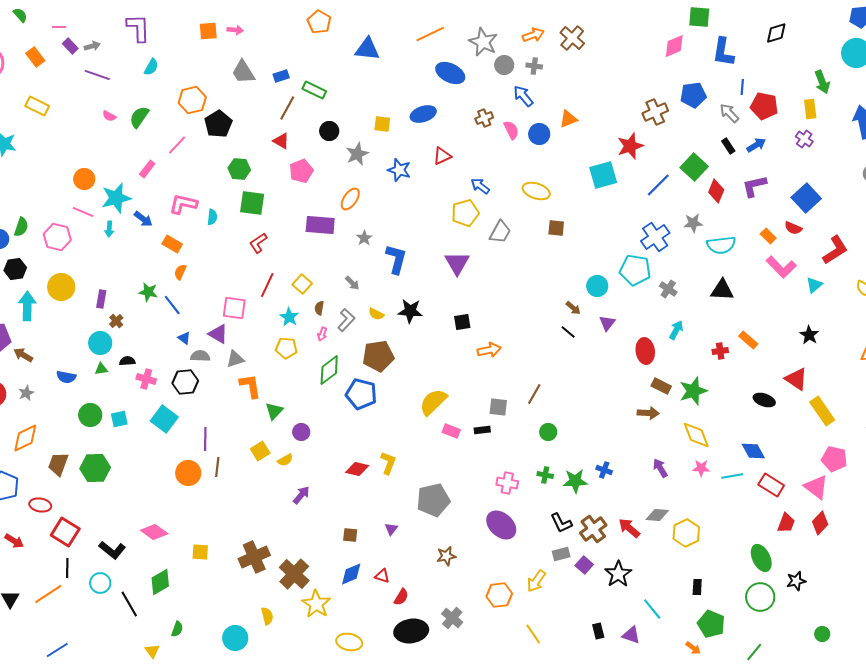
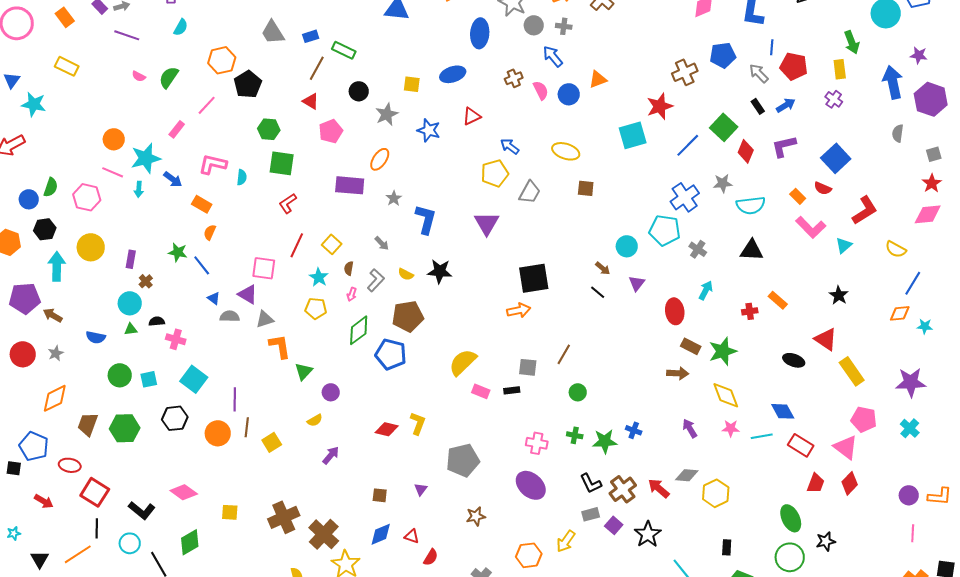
blue ellipse: (450, 73) -> (480, 33), turned 68
black square: (462, 322) -> (534, 278), moved, size x1.8
black hexagon: (185, 382) -> (175, 418), moved
yellow square: (260, 451) -> (272, 442), moved

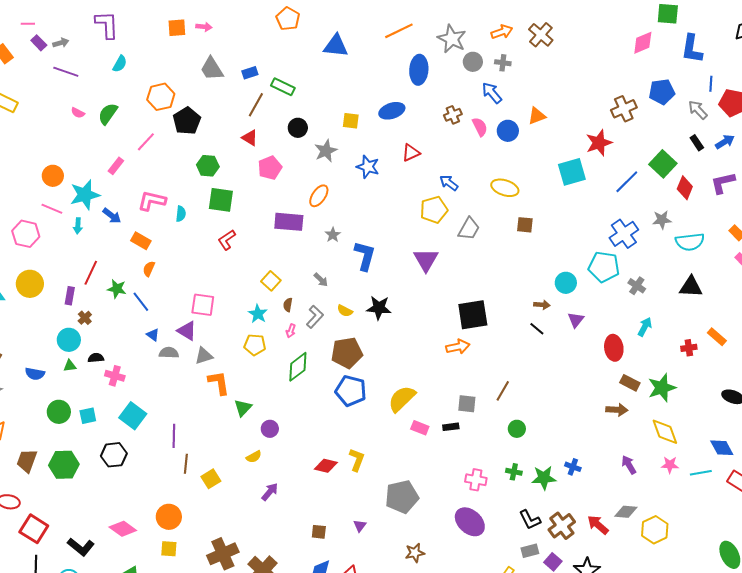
red line: (297, 245) -> (91, 273), moved
brown arrow: (603, 268) -> (542, 305), turned -35
blue pentagon: (391, 354) -> (351, 391), moved
orange circle: (218, 433) -> (169, 517), moved

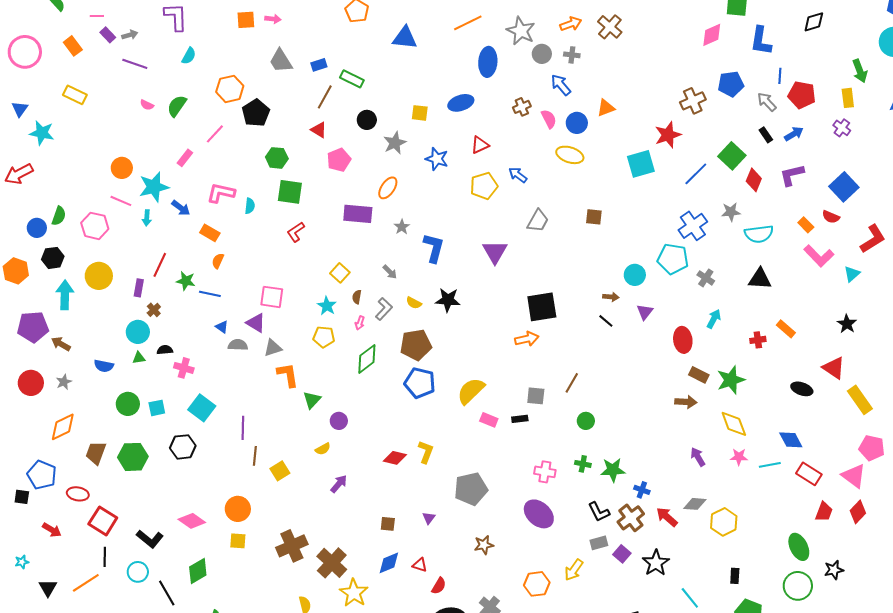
yellow ellipse: (505, 188) -> (570, 155), moved
yellow pentagon: (434, 210) -> (484, 186), moved
blue line: (141, 302) -> (210, 294), turned -40
blue cross: (573, 467) -> (642, 490), moved

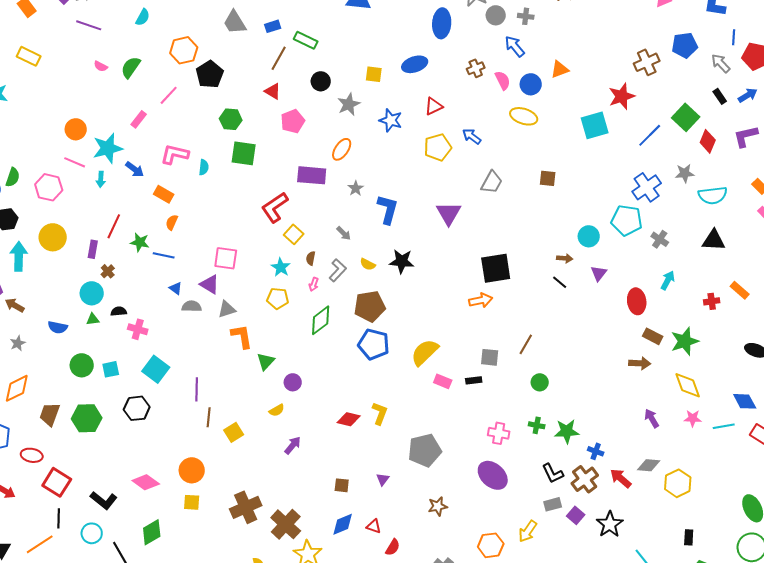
red L-shape: (296, 232) -> (275, 207), moved, size x1.5

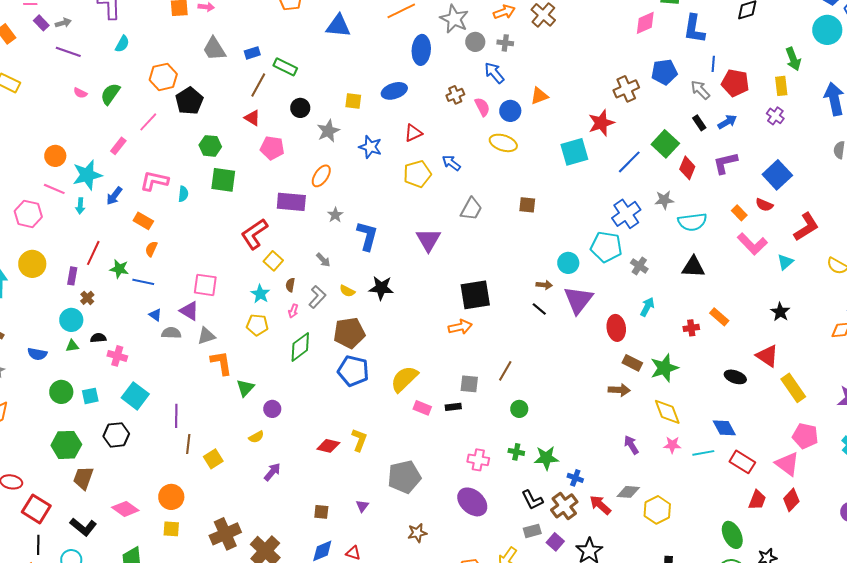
pink pentagon: (293, 121) -> (272, 148), turned 30
blue arrow: (135, 169) -> (114, 196), turned 90
purple triangle: (599, 273) -> (578, 300), size x1.8
brown trapezoid: (50, 414) -> (83, 478), moved

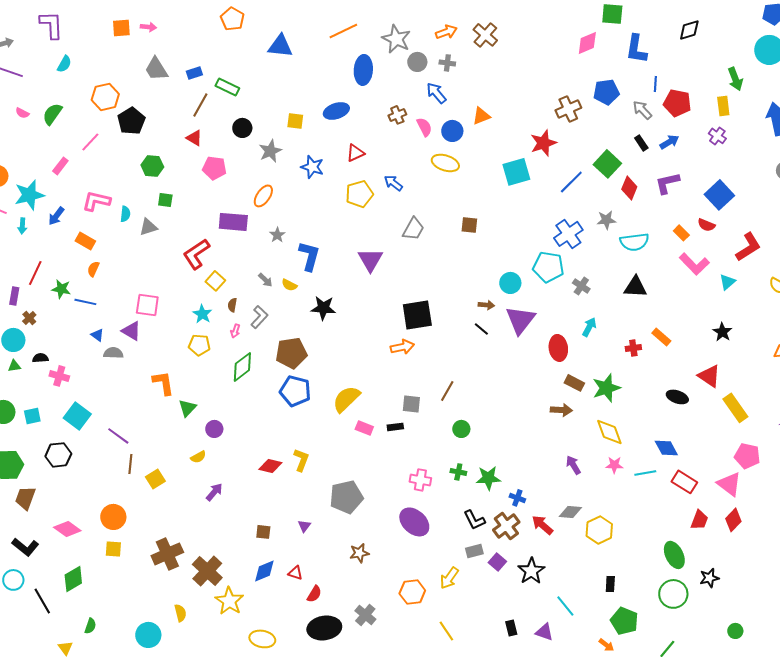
green square: (223, 180) -> (165, 200), size x0.6
yellow semicircle: (347, 291) -> (289, 285), moved
gray triangle: (206, 336) -> (148, 227), moved
purple line: (176, 416) -> (118, 436), turned -55

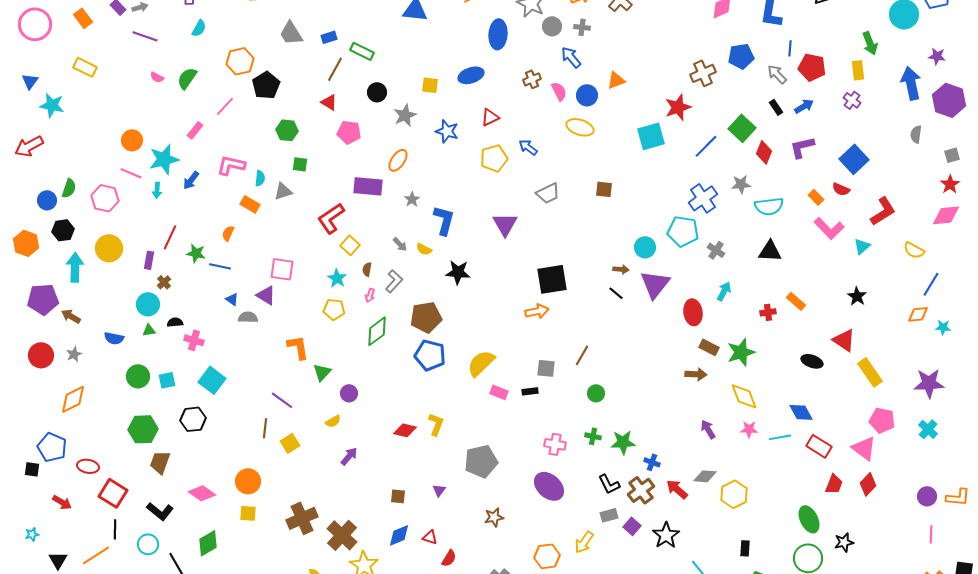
gray trapezoid: (413, 229) -> (548, 193), turned 35
orange rectangle: (85, 241) -> (250, 204), moved
purple line: (118, 436) -> (282, 400), moved

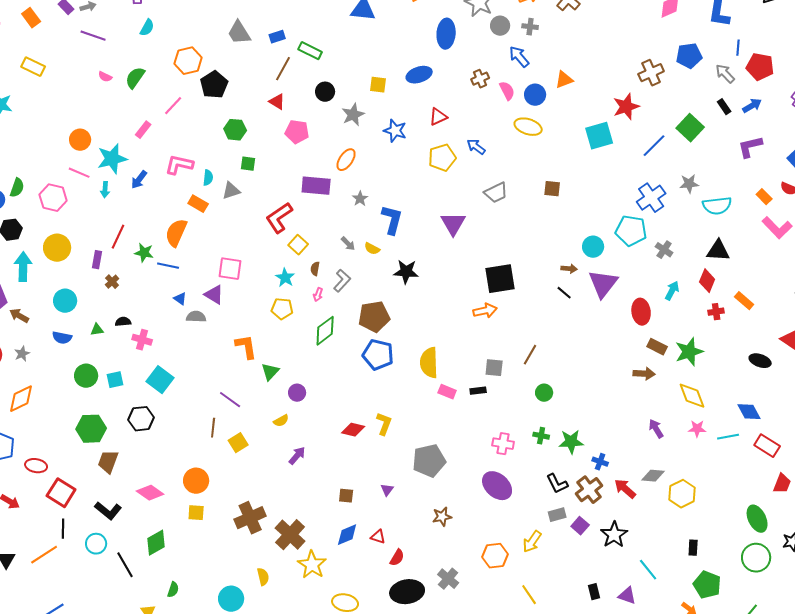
red diamond: (764, 152) -> (707, 281), moved
orange semicircle: (228, 233) -> (176, 233), size x1.8
cyan circle: (148, 304) -> (65, 301), moved
yellow semicircle: (481, 363) -> (429, 363), turned -48

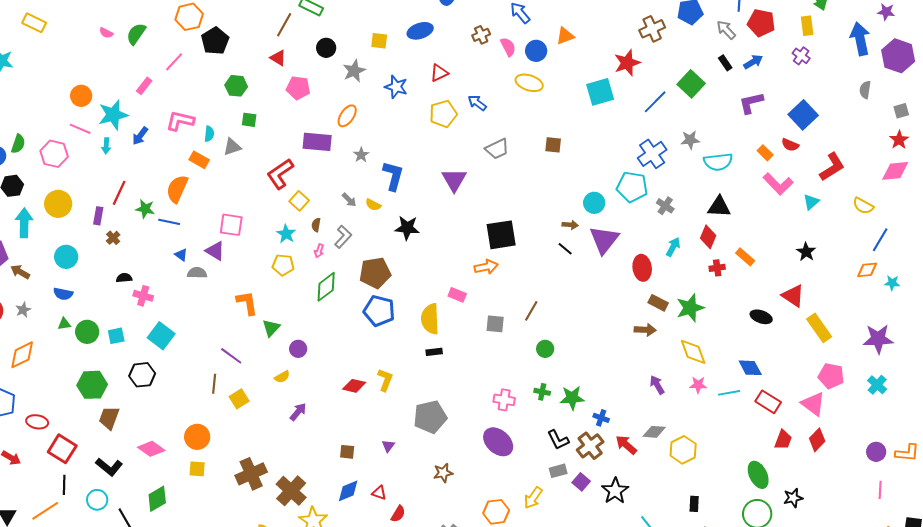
green triangle: (97, 330) -> (64, 324), moved
black rectangle: (478, 391) -> (434, 352), moved
pink rectangle: (447, 392) -> (457, 295), moved

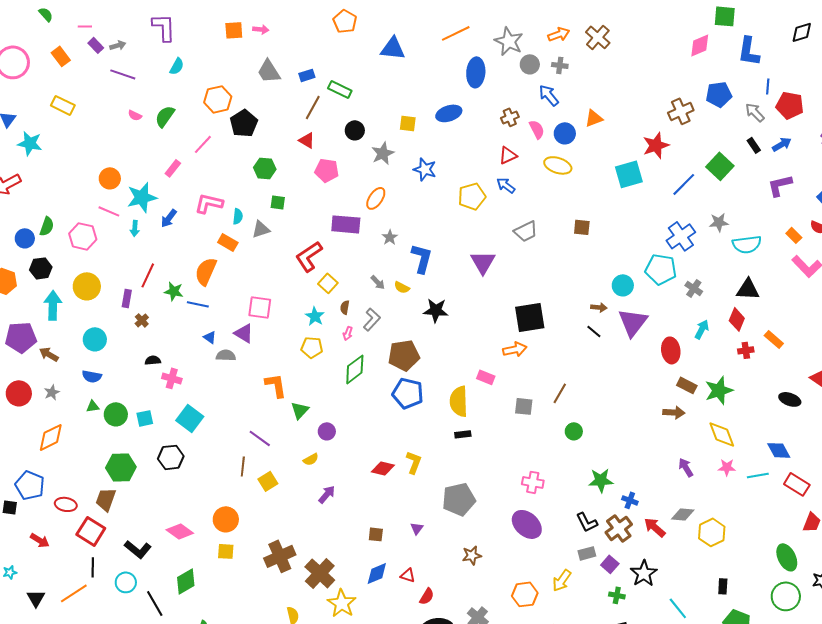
red triangle: (439, 73) -> (508, 155), moved
green cross: (542, 392) -> (617, 595), moved
brown trapezoid: (109, 418) -> (106, 499), moved

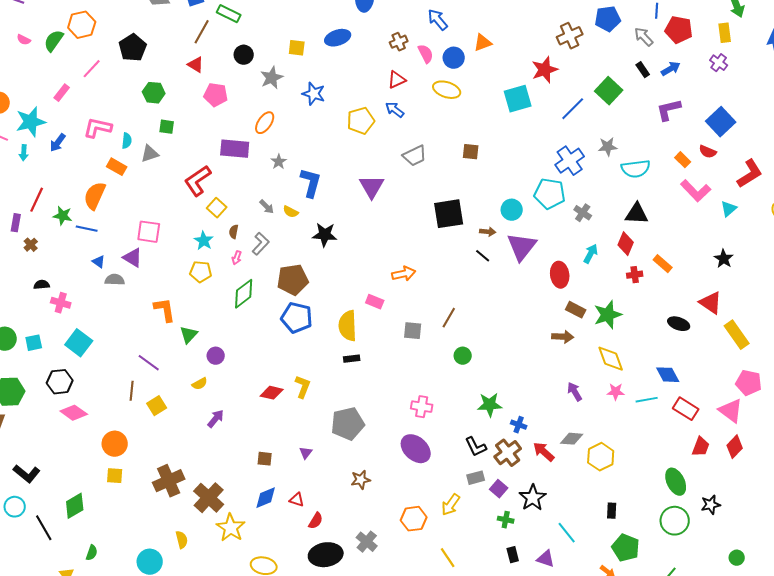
orange hexagon: (218, 99) -> (82, 25), moved
black square: (530, 317) -> (449, 214), moved
pink diamond: (180, 531) -> (74, 413), moved

